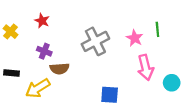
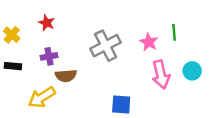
purple cross: (44, 51) -> (49, 56), turned -32
black rectangle: (12, 73) -> (13, 66), moved
cyan circle: (172, 83) -> (192, 71), moved

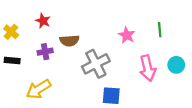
pink star: (149, 42) -> (127, 35), moved
gray cross: (106, 46) -> (96, 64), moved
brown semicircle: (66, 76) -> (69, 41), moved

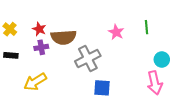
red star: (43, 21) -> (39, 29), moved
brown semicircle: (69, 41) -> (64, 37), size x1.4
pink arrow: (148, 68) -> (155, 83), moved

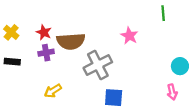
green line: (147, 27) -> (163, 13), moved
yellow arrow: (35, 82) -> (53, 91), moved, size x0.7
pink arrow: (155, 83) -> (172, 92), size x0.6

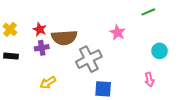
green line: (163, 13) -> (148, 12), turned 72
cyan circle: (180, 66) -> (160, 51), moved
pink arrow: (172, 92) -> (149, 80), moved

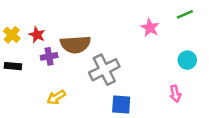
green line: (148, 12) -> (185, 14), moved
red star: (40, 29) -> (37, 35), moved
pink star: (118, 32) -> (150, 28), moved

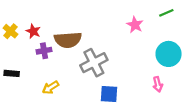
cyan circle: (187, 60) -> (169, 54), size x1.5
black rectangle: (13, 66) -> (12, 73), moved

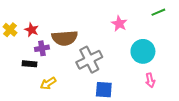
pink star: (135, 25) -> (119, 24), moved
cyan circle: (169, 54) -> (143, 51), moved
black rectangle: (12, 73) -> (30, 64), moved

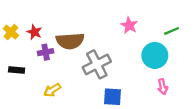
green line: (158, 12) -> (172, 31), moved
black rectangle: (30, 64) -> (17, 70), moved

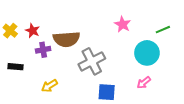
pink arrow: (163, 87) -> (144, 83), moved, turned 64

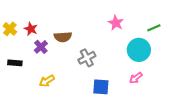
brown semicircle: (66, 39) -> (63, 37), size x0.7
purple cross: (43, 50) -> (41, 47), turned -32
gray cross: (92, 61) -> (87, 58), size x0.7

